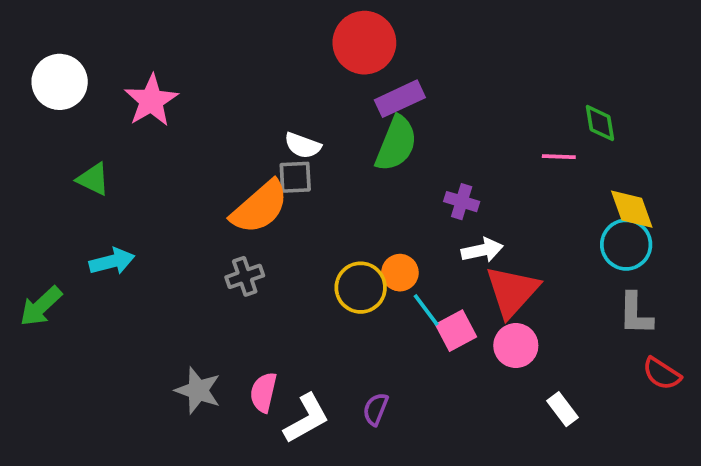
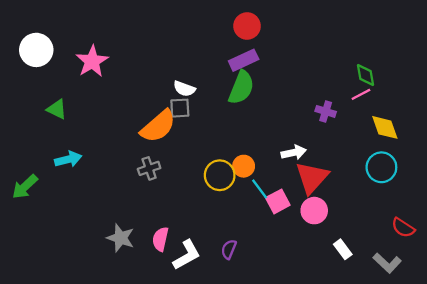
red circle: (364, 43) -> (247, 26), moved, size x0.7
pink line: (559, 157) -> (361, 94), moved, turned -30
purple cross: (462, 202) -> (326, 111), moved
cyan circle: (626, 245) -> (381, 167), moved
gray L-shape: (636, 314) -> (387, 263), moved, turned -48

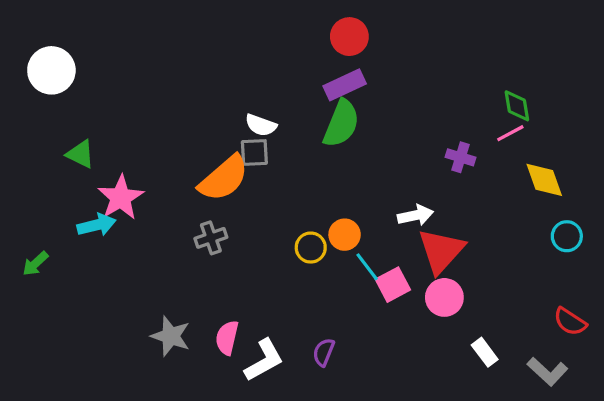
pink star: (92, 61) -> (121, 198), moved
cyan circle: (381, 167) -> (567, 236), moved, size x0.7
yellow circle: (220, 175) -> (311, 248), size x0.7
green arrow: (25, 187) -> (35, 264), size x0.7

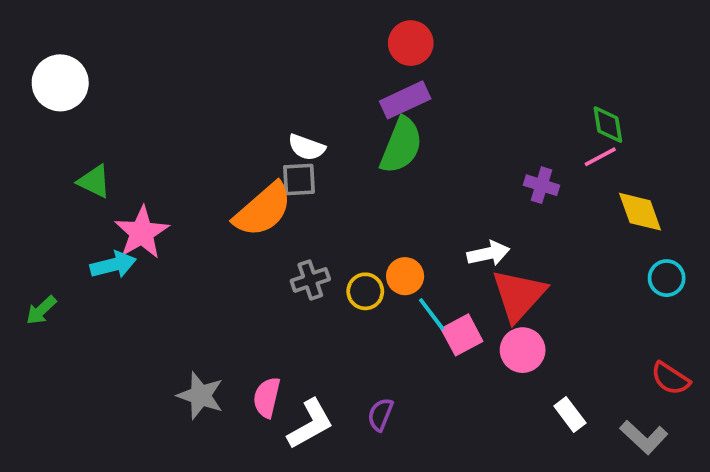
gray cross: (211, 238) -> (310, 280), moved

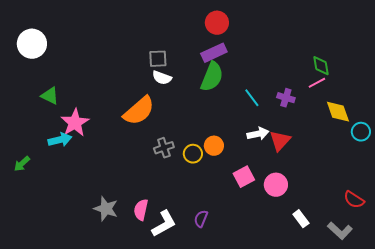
gray square: (299, 180) -> (158, 59), moved
cyan circle: (667, 278) -> (361, 132), moved
red triangle: (519, 295) -> (280, 141), moved, size x0.7
cyan line: (432, 314) -> (252, 98), moved

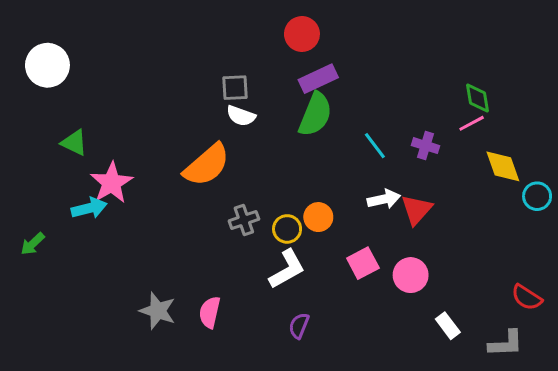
red circle: (217, 23) -> (302, 34), moved
white L-shape: (164, 224) -> (287, 269), moved
gray L-shape: (340, 231) -> (506, 344), turned -45

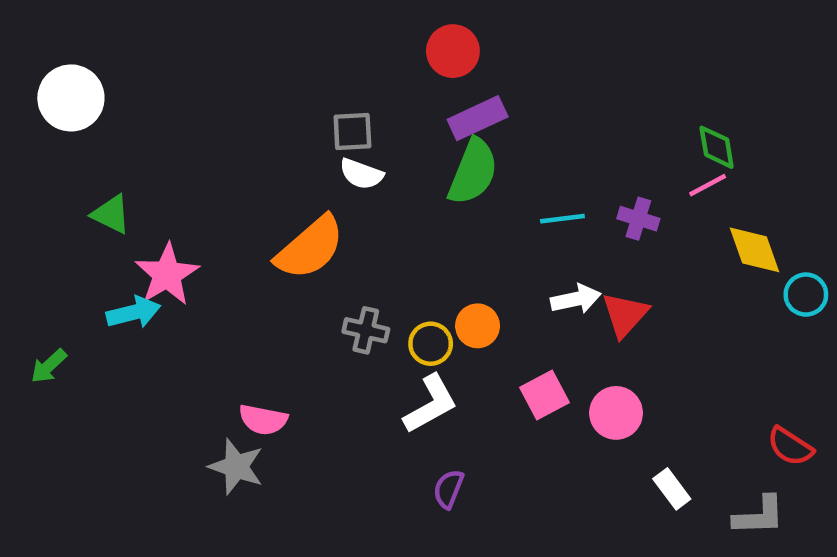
cyan line: (375, 146) -> (562, 219), turned -60
gray cross: (244, 220) -> (366, 330), turned 32
pink semicircle: (210, 312) -> (263, 420), moved, turned -92

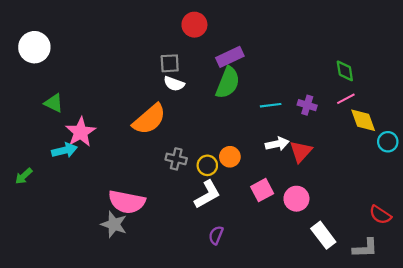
red circle: (453, 51) -> (194, 25), moved
pink line: (708, 185) -> (346, 99), moved
pink semicircle: (263, 420) -> (127, 202), size x1.6
white rectangle: (672, 489) -> (323, 235), size x1.4

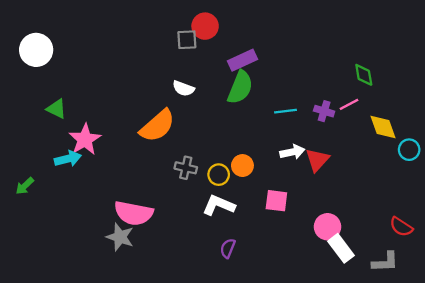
gray square: (170, 63) -> (187, 40), moved
pink line: (346, 99) -> (349, 104), moved
pink square: (262, 190) -> (276, 201), turned 35
white L-shape: (207, 194) -> (219, 205), turned -128
pink circle: (296, 199) -> (327, 227), moved

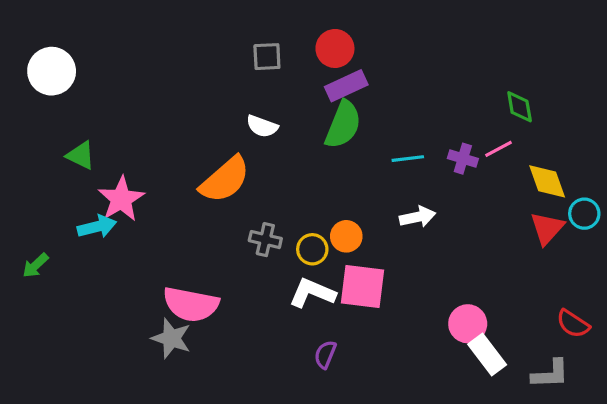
red circle: (205, 26) -> (335, 48), moved
red triangle: (317, 160) -> (547, 228), moved
pink square: (276, 201) -> (362, 287), moved, size x1.4

